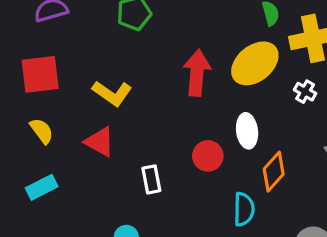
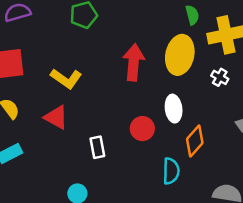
yellow ellipse: (255, 63) -> (180, 55), turned -39

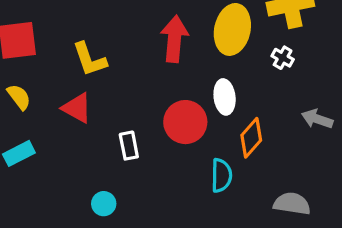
yellow L-shape: (66, 79) -> (90, 59), turned 36
red circle: (142, 129) -> (185, 122), size x1.4

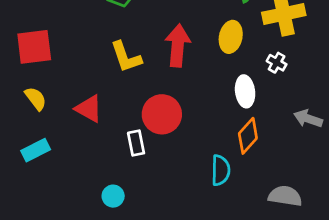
yellow ellipse: (232, 29) -> (231, 37), size x0.7
yellow L-shape: (90, 59) -> (126, 57), moved
white ellipse: (225, 97) -> (245, 91), moved
red circle: (185, 122) -> (162, 114), moved

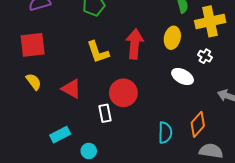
white ellipse: (245, 91) -> (183, 77), turned -55
orange diamond: (248, 136) -> (198, 124), moved
cyan rectangle: (36, 150) -> (60, 135), moved

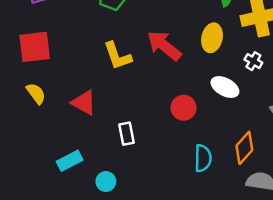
red arrow: (135, 44) -> (164, 46), turned -56
red circle: (123, 93) -> (184, 108), moved, size x0.7

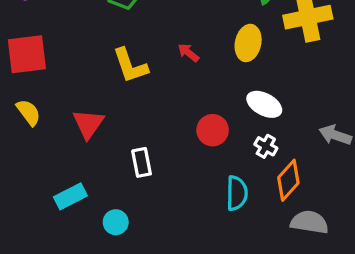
red arrow: (164, 46) -> (188, 53), size x0.5
white cross: (253, 61) -> (266, 146), moved
red triangle: (84, 103) -> (88, 124), turned 36

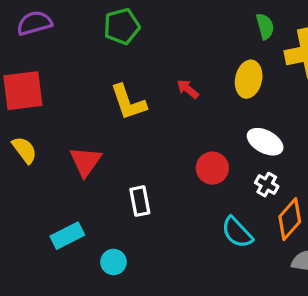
cyan semicircle: (237, 193) -> (237, 232), turned 136

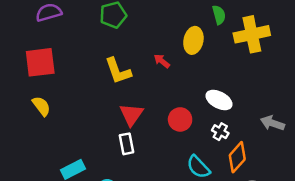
yellow ellipse: (249, 79) -> (193, 40), moved
red triangle: (85, 161) -> (131, 115), moved

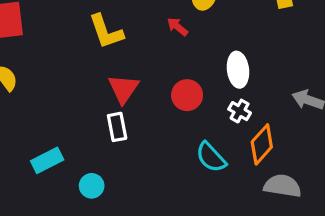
red arrow: (162, 61) -> (178, 27), moved
white ellipse: (219, 100) -> (238, 70), turned 55

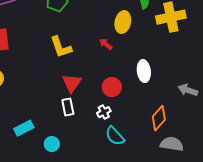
white cross: (240, 111) -> (104, 112), moved, turned 32
cyan semicircle: (211, 157) -> (115, 136), moved

